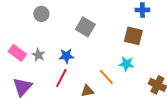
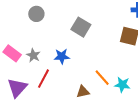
cyan star: (126, 64) -> (122, 85), moved
red line: (61, 78) -> (44, 79), moved

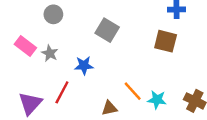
pink rectangle: (12, 53) -> (25, 46), moved
gray star: (33, 55) -> (50, 53), moved

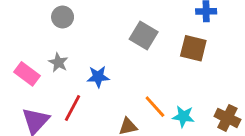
gray square: (107, 30) -> (144, 35), moved
pink rectangle: (25, 46) -> (27, 74), moved

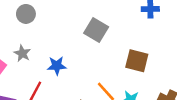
brown square: (193, 48) -> (137, 61), moved

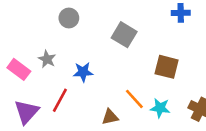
gray circle: (26, 14) -> (69, 18), moved

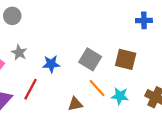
blue cross: (181, 13) -> (144, 20), moved
gray circle: (69, 18) -> (12, 16), moved
gray square: (124, 35) -> (90, 59), moved

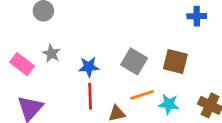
orange line: (97, 88) -> (142, 95), turned -66
red line: (31, 89) -> (90, 96), moved, turned -30

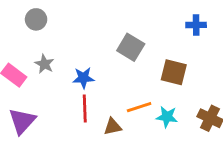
gray square: (134, 61) -> (131, 47), moved

